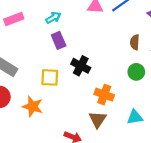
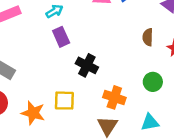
green circle: (136, 72) -> (153, 82), moved
yellow square: (50, 77) -> (64, 101), moved

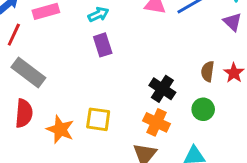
brown semicircle: (148, 37) -> (208, 71), moved
black cross: (87, 65) -> (162, 89), moved

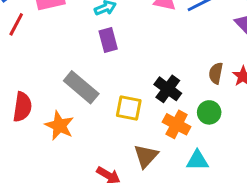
gray rectangle: (28, 73) -> (81, 87), moved
yellow square: (98, 119) -> (129, 108), moved
orange cross: (156, 122) -> (177, 124), moved

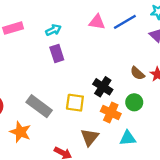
brown semicircle: (216, 73) -> (137, 73), turned -56
gray rectangle: (81, 87) -> (39, 106), moved
orange star: (59, 126) -> (20, 132), moved

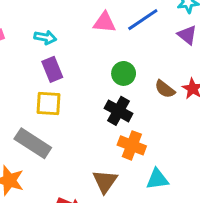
cyan arrow: (53, 30) -> (45, 37), turned 40
green circle: (134, 102) -> (124, 73), moved
yellow square: (75, 103) -> (49, 104), moved

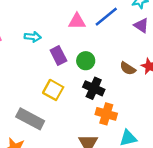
purple rectangle: (52, 69) -> (58, 55), moved
green circle: (124, 73) -> (86, 61), moved
yellow square: (49, 104) -> (53, 90), moved, turned 30

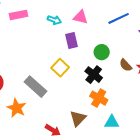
pink triangle: (77, 21) -> (81, 17), moved
green circle: (86, 61) -> (102, 52), moved

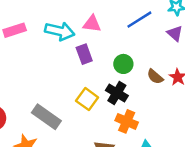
cyan arrow: (54, 20) -> (60, 31), size x1.6
yellow square: (60, 68) -> (87, 99), moved

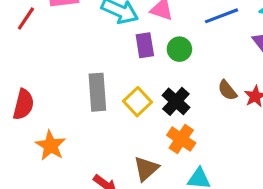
green circle: (123, 64) -> (179, 49), moved
gray rectangle: (46, 117) -> (97, 92), moved, turned 40

